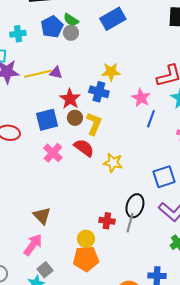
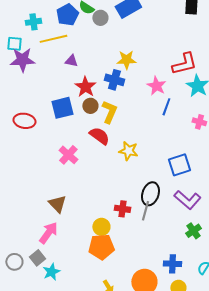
gray circle: (71, 33) -> (100, 18), moved
yellow line: (38, 74) -> (53, 39), moved
pink cross: (53, 153) -> (68, 155), moved
gray square: (45, 270) -> (37, 258), moved

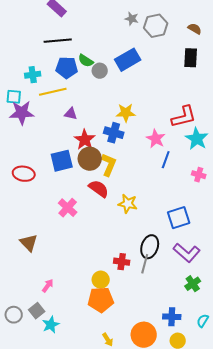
blue pentagon: (67, 15) -> (67, 68), turned 30
brown circle: (90, 106) -> (90, 159), size x1.5
brown triangle: (57, 204) -> (29, 243), moved
pink arrow: (48, 233) -> (48, 286), size x0.6

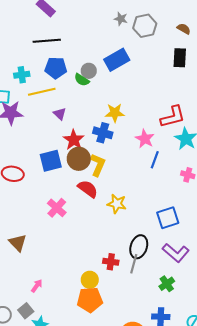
green semicircle: (86, 61) -> (82, 80), moved
purple triangle: (71, 114) -> (60, 114), turned 32
green cross: (193, 284) -> (167, 284), moved

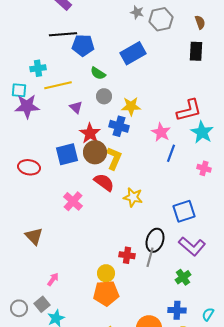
brown semicircle: (184, 29) -> (200, 22), turned 40
blue pentagon: (56, 68) -> (83, 45), moved
gray circle: (89, 71) -> (104, 96), moved

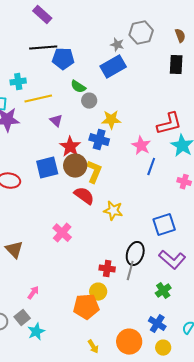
gray star: (137, 12) -> (117, 45), moved
gray circle: (104, 96) -> (89, 101), moved
pink cross: (73, 201) -> (62, 233), moved
yellow circle: (106, 273) -> (98, 292), moved
blue cross: (177, 310) -> (157, 324), turned 30

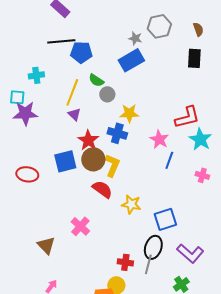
yellow line: (38, 99) -> (72, 92), moved, turned -56
blue square: (164, 225) -> (165, 219), moved
brown triangle: (14, 250) -> (46, 245), moved

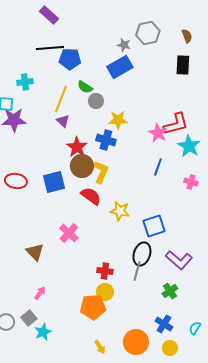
pink star: (159, 139) -> (158, 133), moved
blue square: (65, 161) -> (54, 182), moved
red cross: (125, 262) -> (105, 271), moved

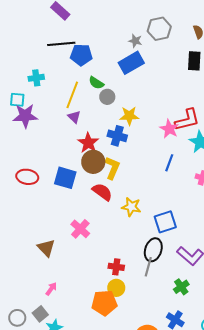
blue square: (54, 182) -> (65, 178), turned 30

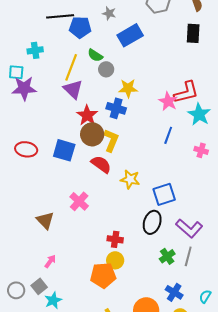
gray star: (135, 41) -> (109, 13), moved
purple triangle: (74, 117) -> (73, 89), size x1.5
gray line: (148, 267) -> (188, 256), moved
green cross: (181, 287) -> (167, 256), moved

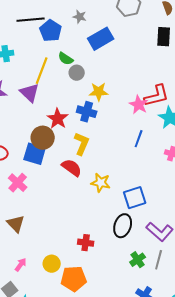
blue pentagon: (80, 27) -> (51, 31), turned 30
purple triangle: (73, 89) -> (30, 93), moved
brown circle: (92, 134) -> (43, 138), moved
pink cross: (79, 201) -> (18, 183), moved
yellow circle: (115, 260) -> (52, 264), moved

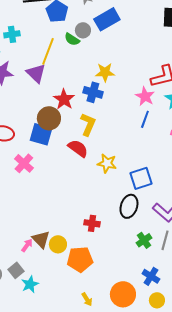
gray circle: (77, 73) -> (83, 30), moved
pink star: (139, 105) -> (145, 96), moved
brown triangle: (16, 224) -> (41, 239), moved

